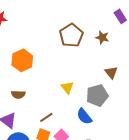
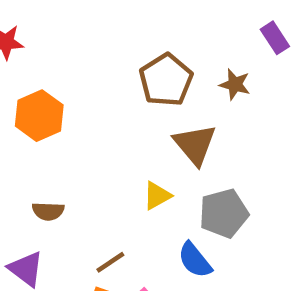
orange hexagon: (22, 60) -> (39, 116), moved
brown triangle: (111, 72) -> (195, 144), moved, size x1.5
yellow triangle: (67, 87) -> (157, 196), turned 40

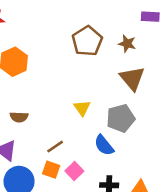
purple rectangle: (275, 38) -> (150, 17), turned -54
brown triangle: (195, 144) -> (132, 78), moved
yellow triangle: (157, 196) -> (82, 108), turned -36

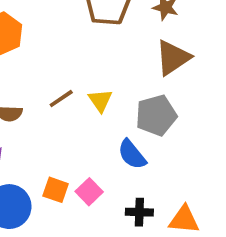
brown triangle: (132, 78) -> (173, 58), turned 36
brown line: (55, 147) -> (61, 99), moved

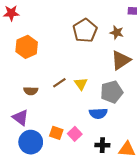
blue semicircle: (132, 154) -> (98, 113), turned -54

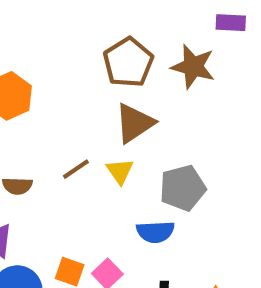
brown star: (117, 33) -> (193, 67), size x1.5
brown triangle: (121, 60) -> (134, 123), moved

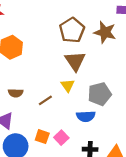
brown triangle: (134, 123) -> (75, 61), turned -30
brown line: (76, 169) -> (45, 100), moved

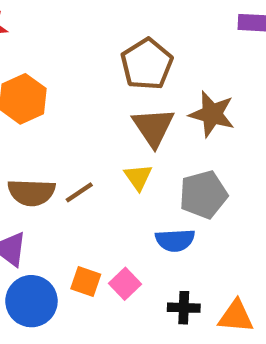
brown star: (105, 32) -> (212, 114), moved
brown semicircle: (16, 93) -> (31, 192), size x1.5
brown line: (45, 100) -> (79, 192), moved

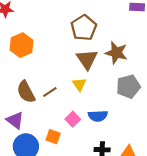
brown semicircle: (31, 192) -> (26, 92), turned 60
gray pentagon: (203, 195) -> (128, 87), moved
pink square: (125, 284) -> (73, 119), moved

